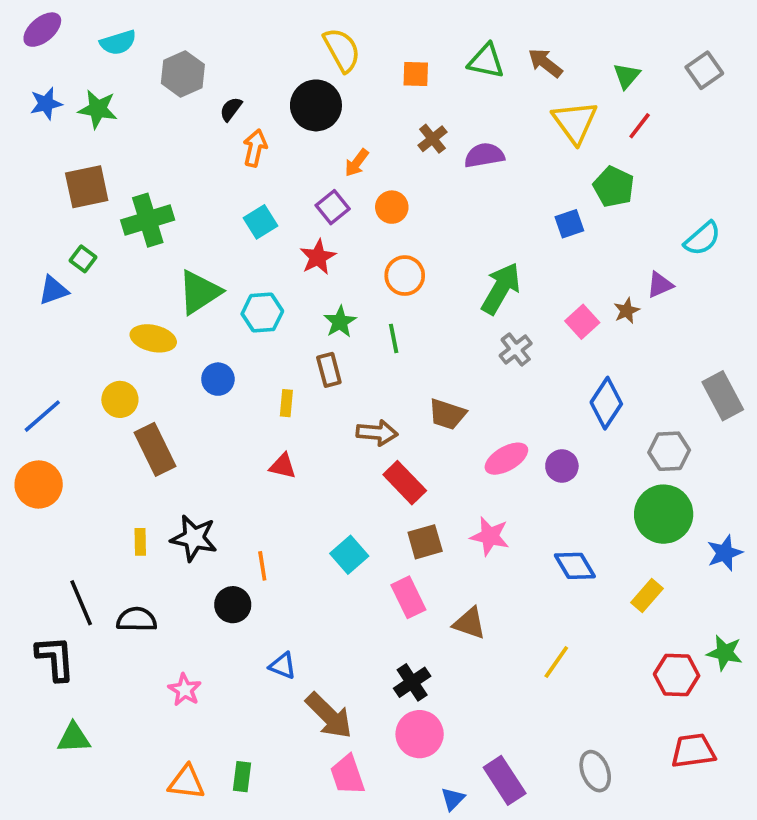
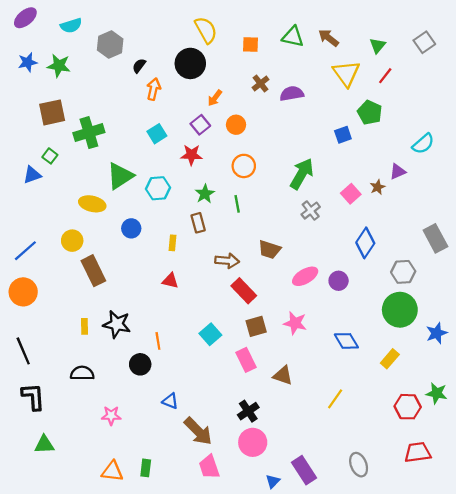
red star: (318, 257) -> (191, 155), turned 30
black line: (81, 603) -> (23, 351), moved
pink star: (185, 690) -> (111, 416), turned -30

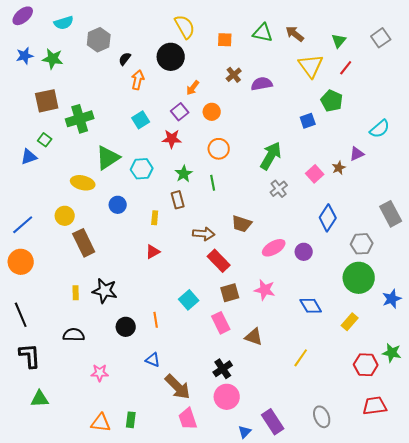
red triangle: (170, 281) -> (153, 252), turned -42
orange line: (158, 341) -> (156, 320), moved

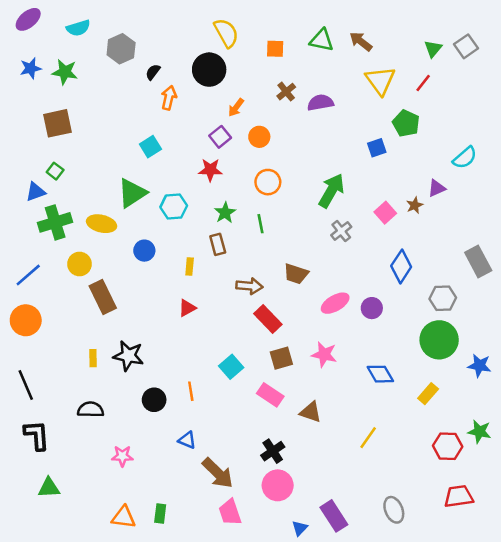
green triangle: (339, 41) -> (433, 49), moved
green cross: (80, 119) -> (55, 222), moved
cyan square: (141, 120) -> (150, 147), moved
blue star: (392, 299) -> (479, 366), turned 30
pink rectangle: (221, 323) -> (270, 395), turned -30

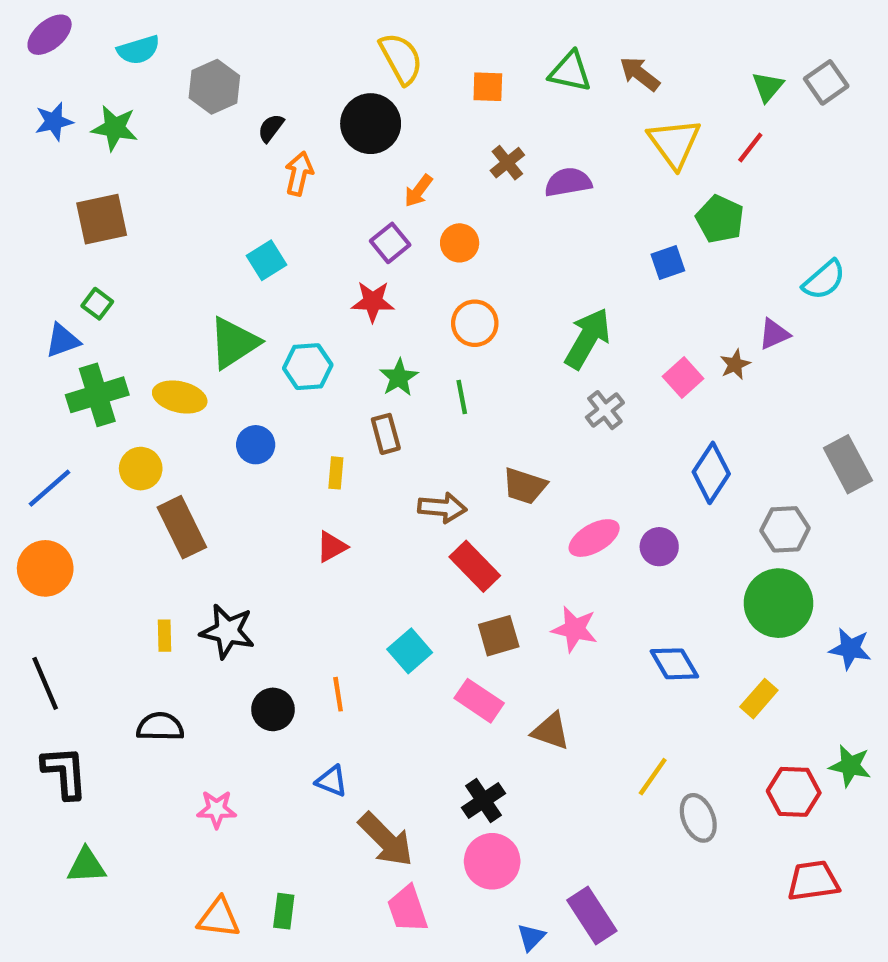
gray ellipse: (394, 510) -> (698, 818), moved

